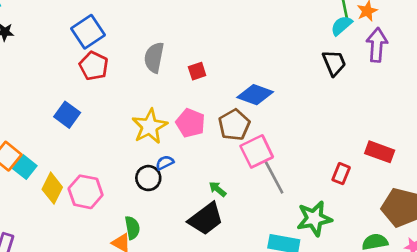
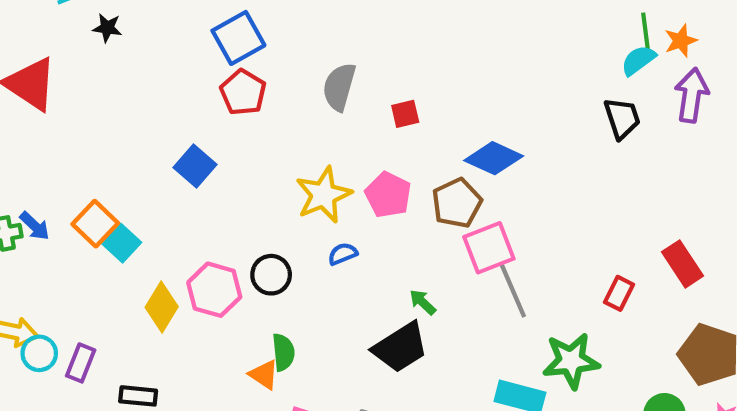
red rectangle: (380, 152) -> (682, 264), turned 32
black circle: (148, 178) -> (271, 275), moved
yellow diamond: (52, 188) -> (162, 307), moved

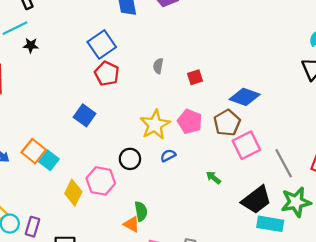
gray semicircle: (339, 87) -> (158, 66), size x0.6
black circle: (271, 275) -> (130, 159), moved
gray line: (513, 290) -> (284, 163), moved
black trapezoid: (400, 347) -> (256, 200), moved

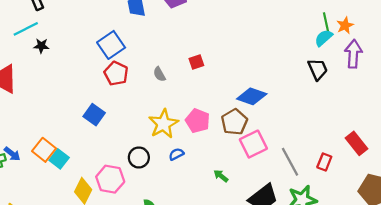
gray semicircle: (158, 66) -> (159, 74), moved, turned -40
red square: (195, 77) -> (196, 62), moved

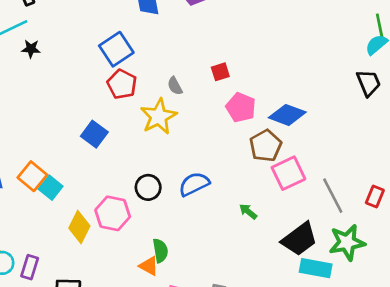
pink pentagon: (198, 121) -> (241, 107), moved
yellow star: (163, 124) -> (159, 116), moved
blue semicircle: (176, 154) -> (194, 184), size x1.6

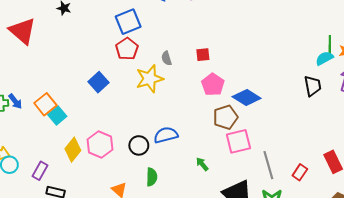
black circle: (148, 187) -> (139, 145), moved
green semicircle: (160, 251) -> (152, 177), moved
purple rectangle: (30, 267) -> (40, 171), moved

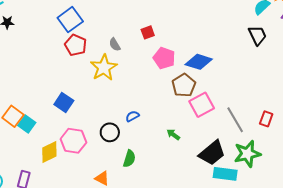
blue square: (98, 82) -> (64, 102), moved
blue semicircle: (166, 135) -> (132, 116), size x0.6
yellow diamond: (73, 150) -> (49, 152), turned 40
green semicircle: (152, 177) -> (129, 159), turned 30

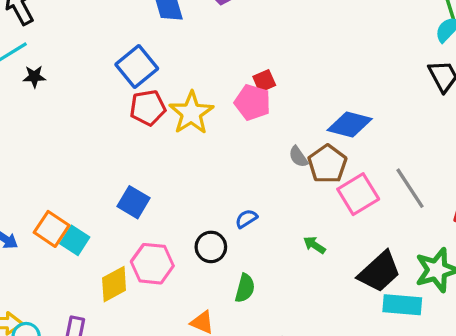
red pentagon: (76, 45) -> (148, 108), turned -30
gray semicircle: (115, 45) -> (298, 157), moved
pink pentagon: (164, 58) -> (252, 102), moved
yellow star: (104, 68) -> (191, 113), moved
gray line: (235, 120) -> (410, 188), moved

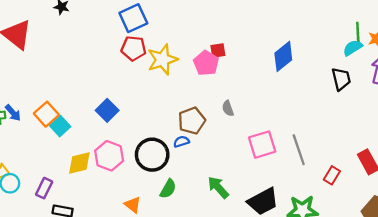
blue diamond: (350, 124) -> (283, 56), moved, turned -68
brown pentagon: (327, 164) -> (192, 121), moved
green arrow: (314, 245) -> (218, 187), moved, size x1.5
black circle: (211, 247) -> (152, 155), size x1.5

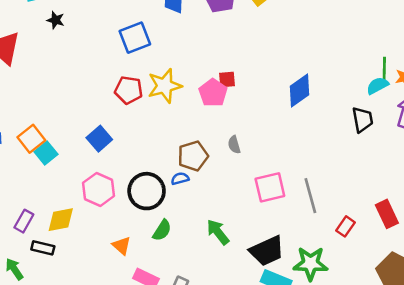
red pentagon: (134, 48) -> (129, 90), moved
yellow diamond: (79, 163) -> (61, 220), moved

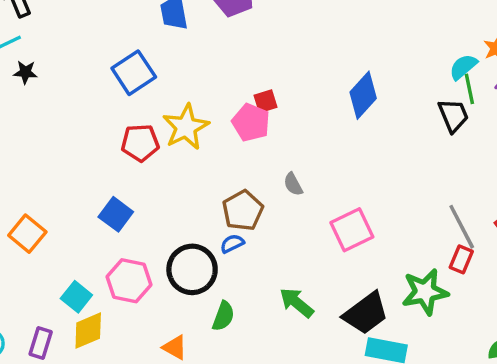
green line: (384, 68) -> (469, 89), moved
cyan square: (46, 153) -> (76, 297), moved
gray line: (310, 196) -> (462, 227), moved
green star: (310, 264) -> (425, 292), moved

